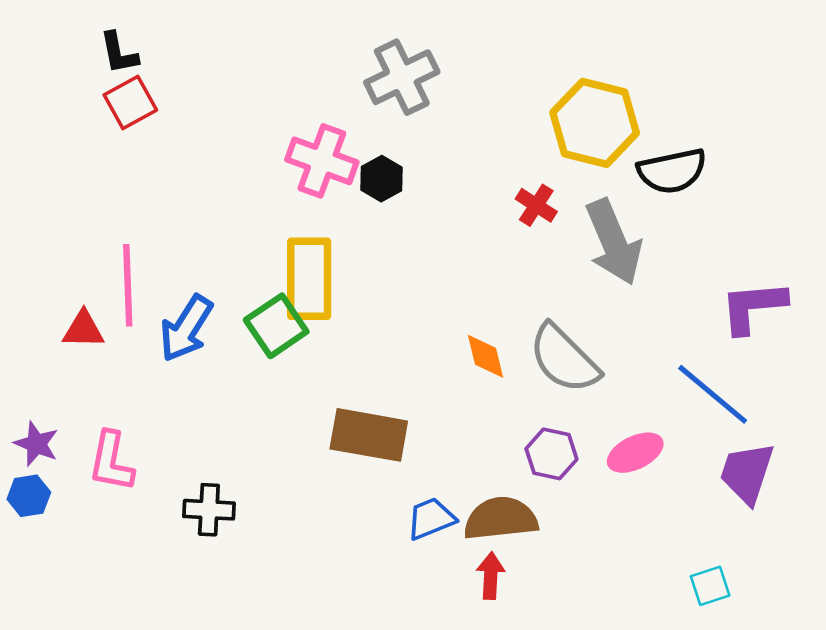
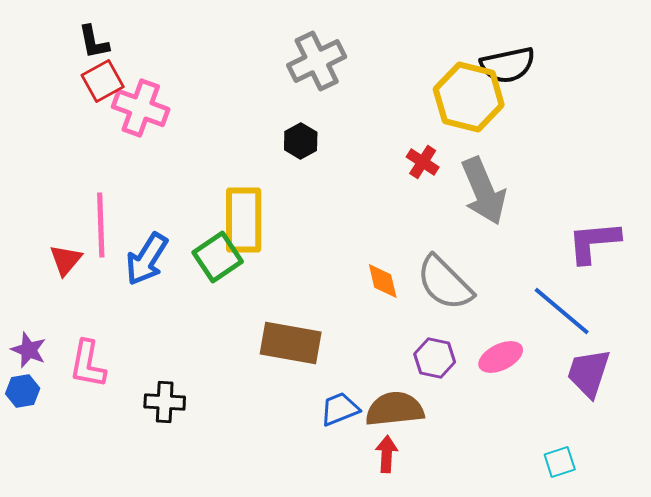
pink cross: (322, 161) -> (141, 108), moved
black semicircle: (672, 171) -> (508, 65), moved
red triangle: (83, 330) -> (66, 260), turned -51

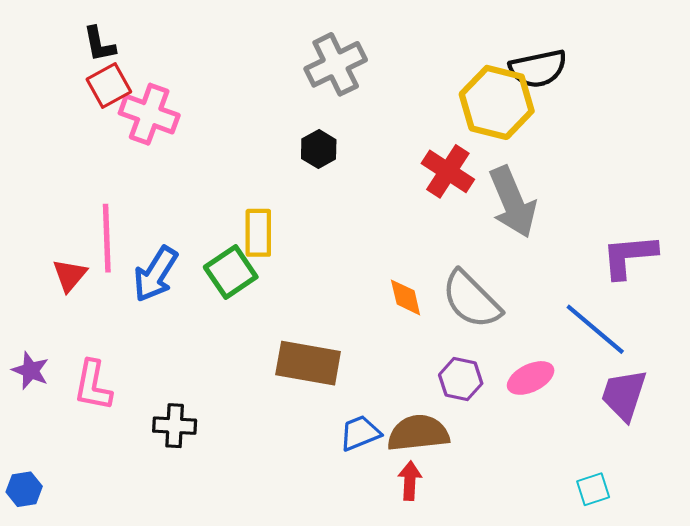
red cross: (423, 162) -> (448, 171), size x1.5
yellow rectangle: (244, 220) -> (258, 233), size x0.7
blue hexagon: (23, 391) -> (24, 489), moved

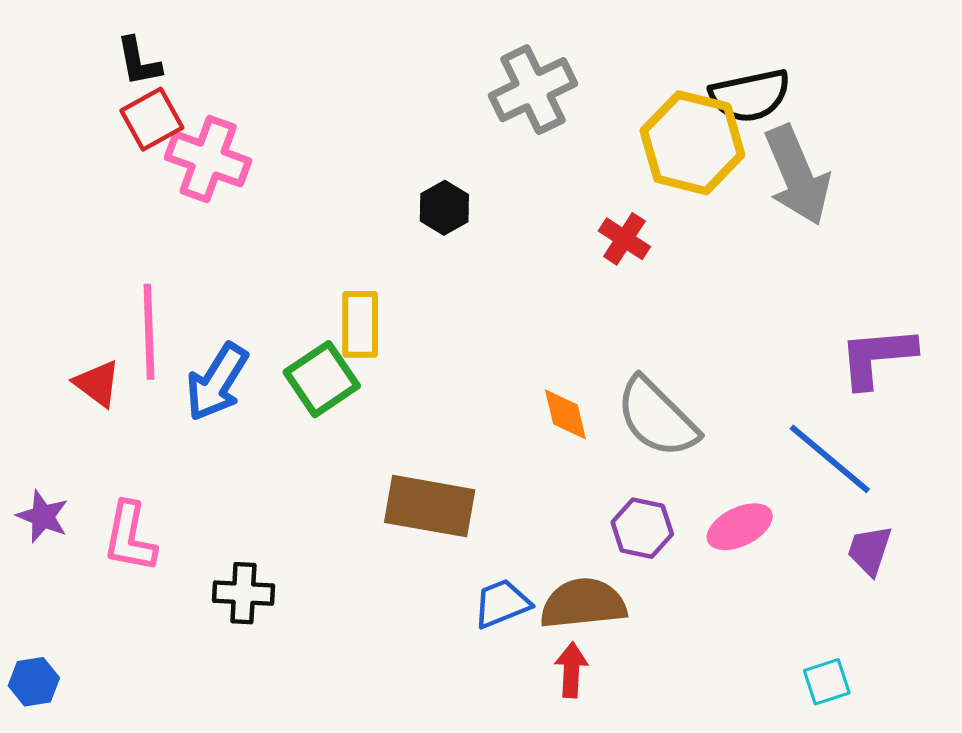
gray cross: (336, 64) -> (533, 90), moved
red cross: (448, 171) -> (624, 239), size x0.7
gray arrow: (513, 202) -> (797, 175), moved
red triangle: (70, 275) -> (97, 383), turned -33
purple trapezoid: (624, 395) -> (870, 550), size x0.7

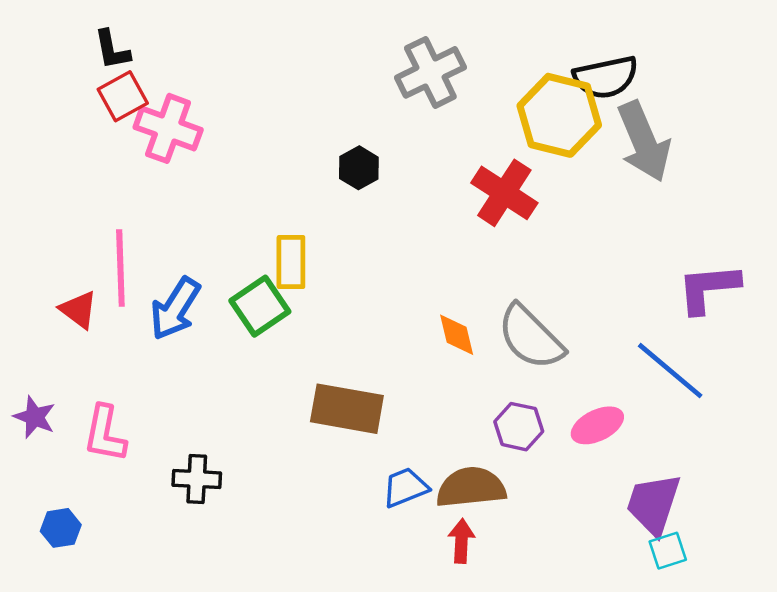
red cross: (624, 239) -> (504, 193), size x1.6
purple trapezoid: (870, 550) -> (653, 504), moved, size x1.5
blue hexagon: (34, 682) -> (61, 528), moved

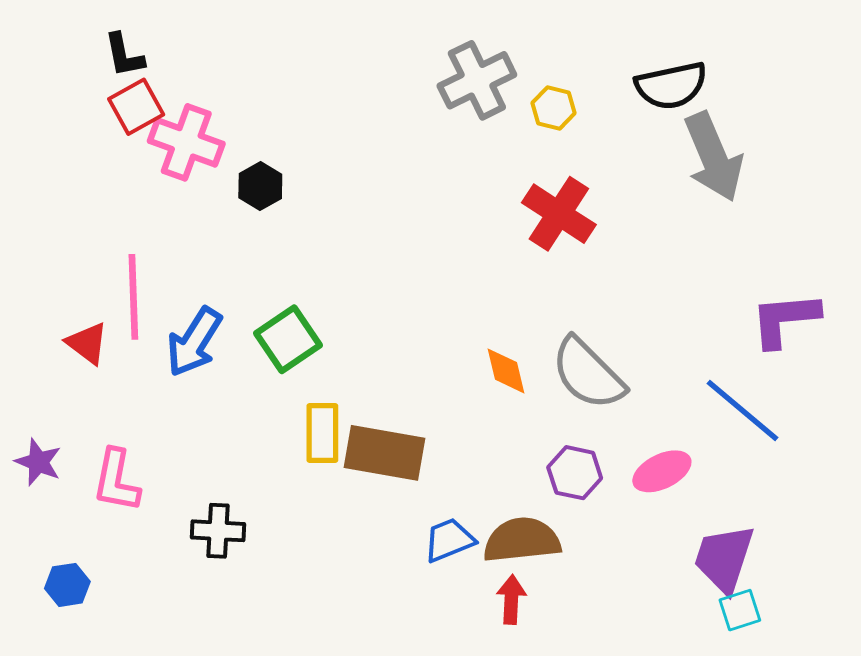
yellow hexagon: (559, 115) -> (554, 108), moved, size x0.5
black hexagon: (359, 168) -> (260, 186), moved
yellow rectangle: (291, 262) -> (322, 433), moved

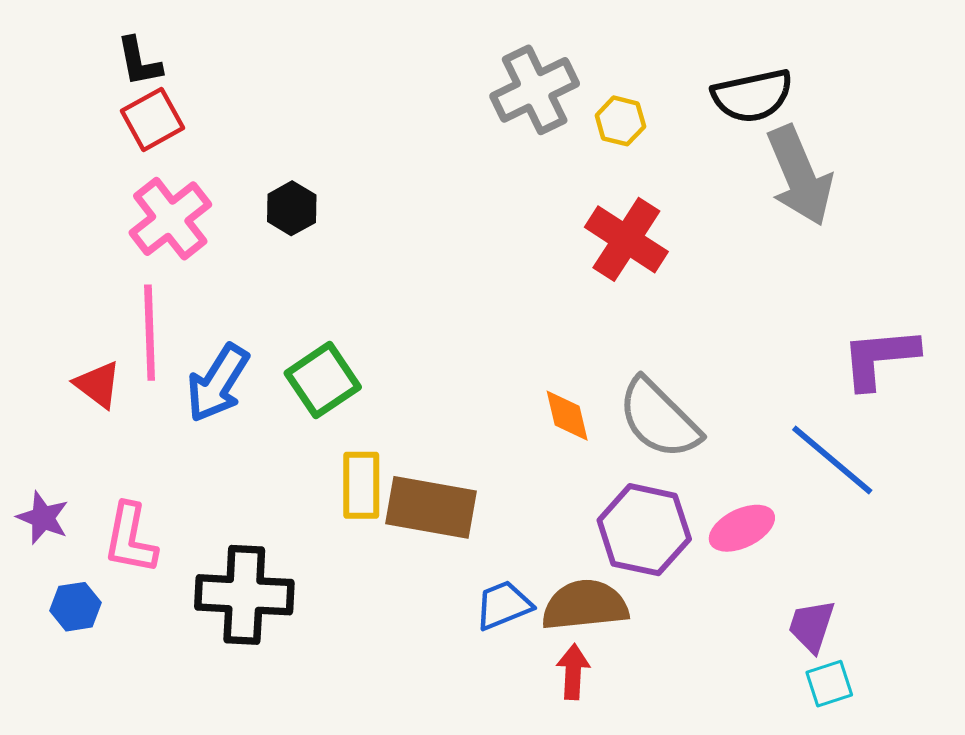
pink cross: (186, 142) -> (170, 219), moved, turned 32
purple hexagon: (575, 473) -> (644, 530), size x1.5
black cross: (218, 531) -> (244, 595), size x1.6
purple trapezoid: (724, 559) -> (811, 626), size x0.7
blue hexagon: (67, 585) -> (75, 607), moved

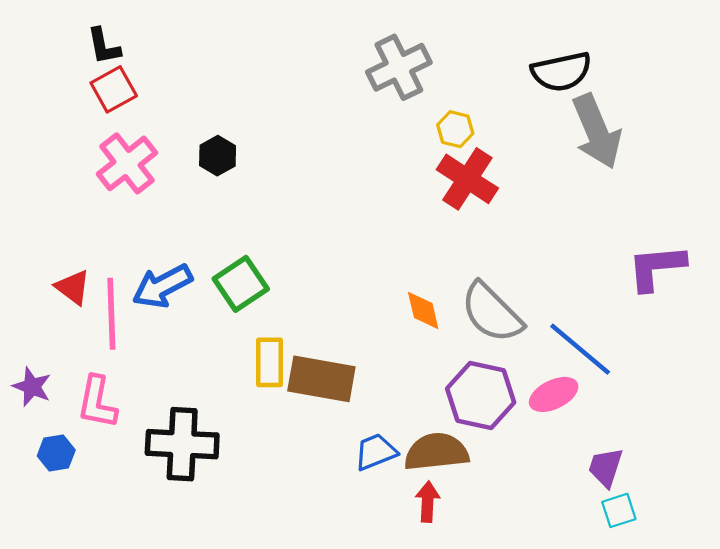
yellow hexagon: (620, 121) -> (455, 129), moved
pink line: (150, 333) -> (111, 314), moved
blue arrow: (218, 383) -> (162, 286), turned 30
blue line: (832, 460) -> (580, 349), moved

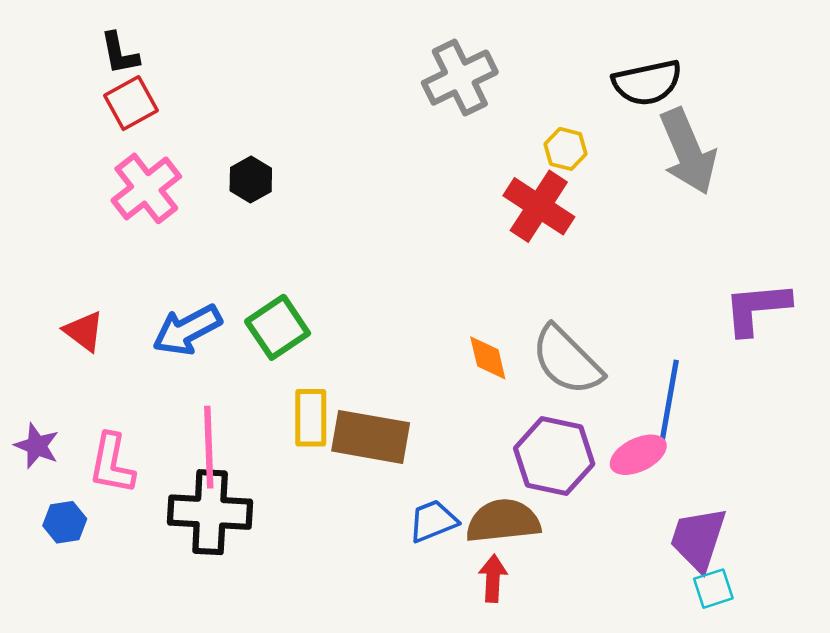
yellow hexagon: (455, 129) -> (566, 149), moved
pink line: (111, 314) -> (209, 447), moved
blue line: (580, 349) -> (669, 403), turned 60
purple trapezoid: (606, 467) -> (698, 539), size x1.4

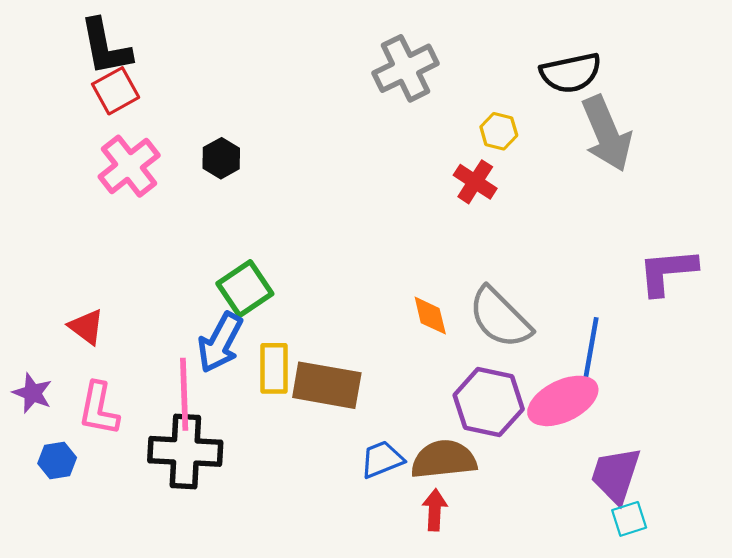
black L-shape: (120, 53) -> (105, 47), size x1.5
red cross: (539, 206) -> (475, 182), size x0.7
blue arrow: (187, 330) -> (220, 342), moved, turned -34
red triangle: (84, 331) -> (86, 327), moved
pink ellipse: (638, 455) -> (563, 401), size x1.4

